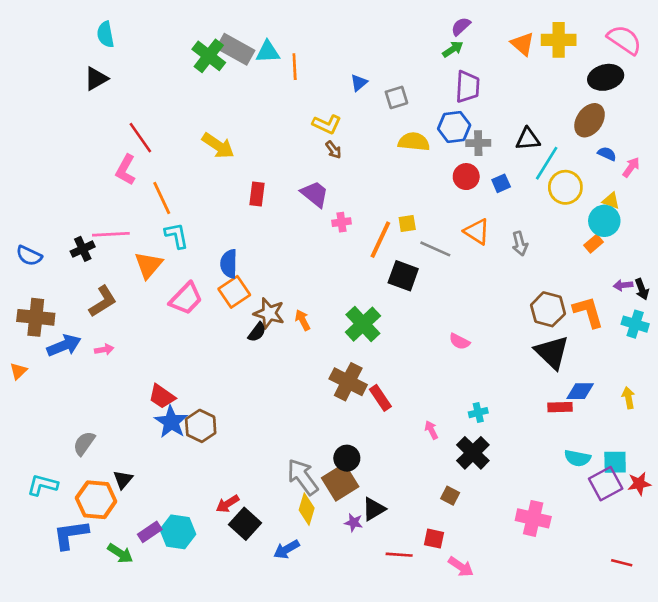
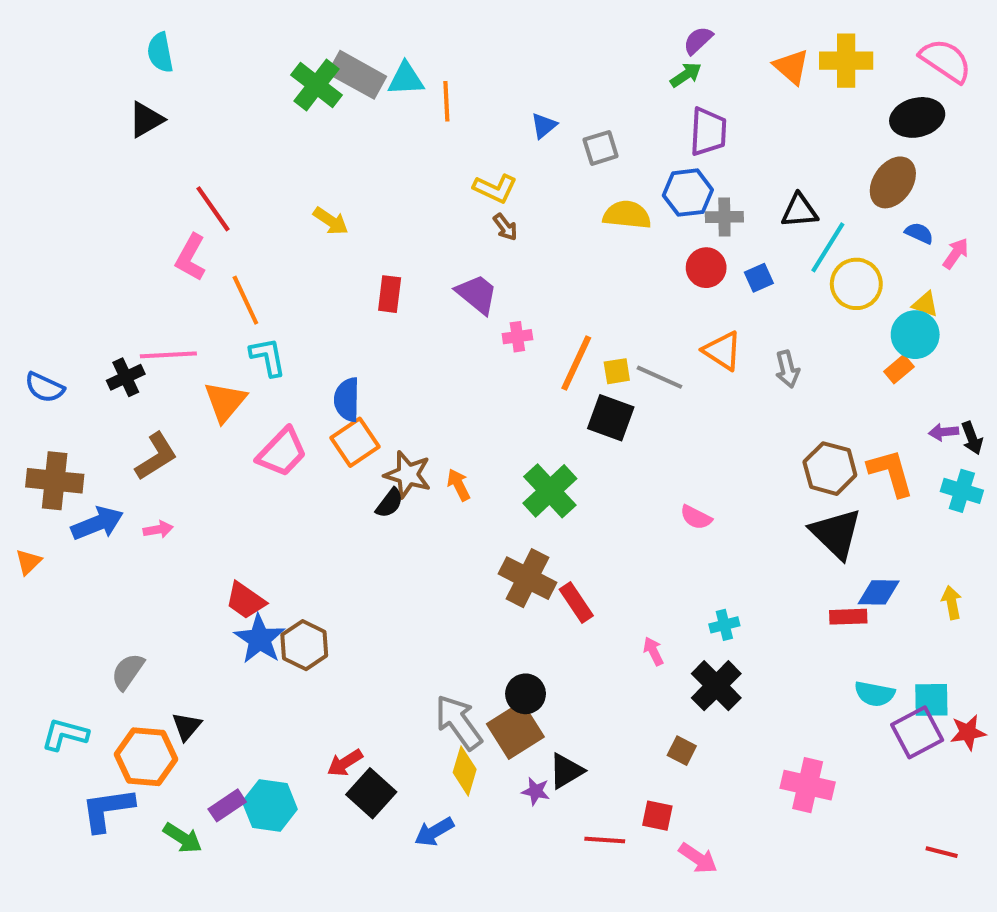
yellow arrow: (218, 146) -> (331, 221), size x0.7
yellow square: (407, 223) -> (617, 371), moved

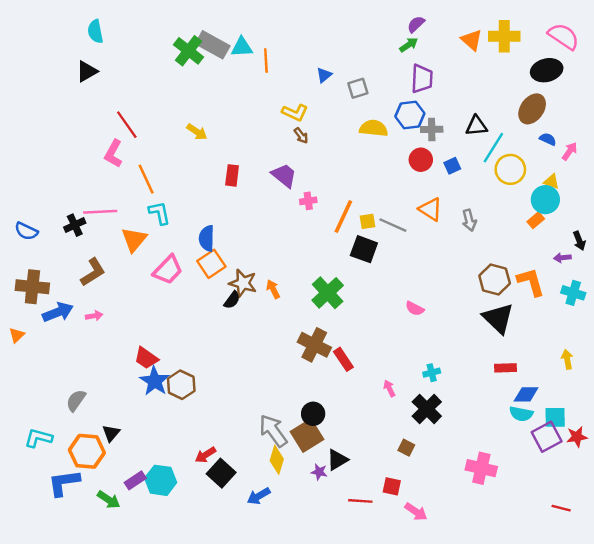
black arrow: (972, 438) -> (579, 241), moved
blue diamond: (879, 592) -> (526, 394), moved

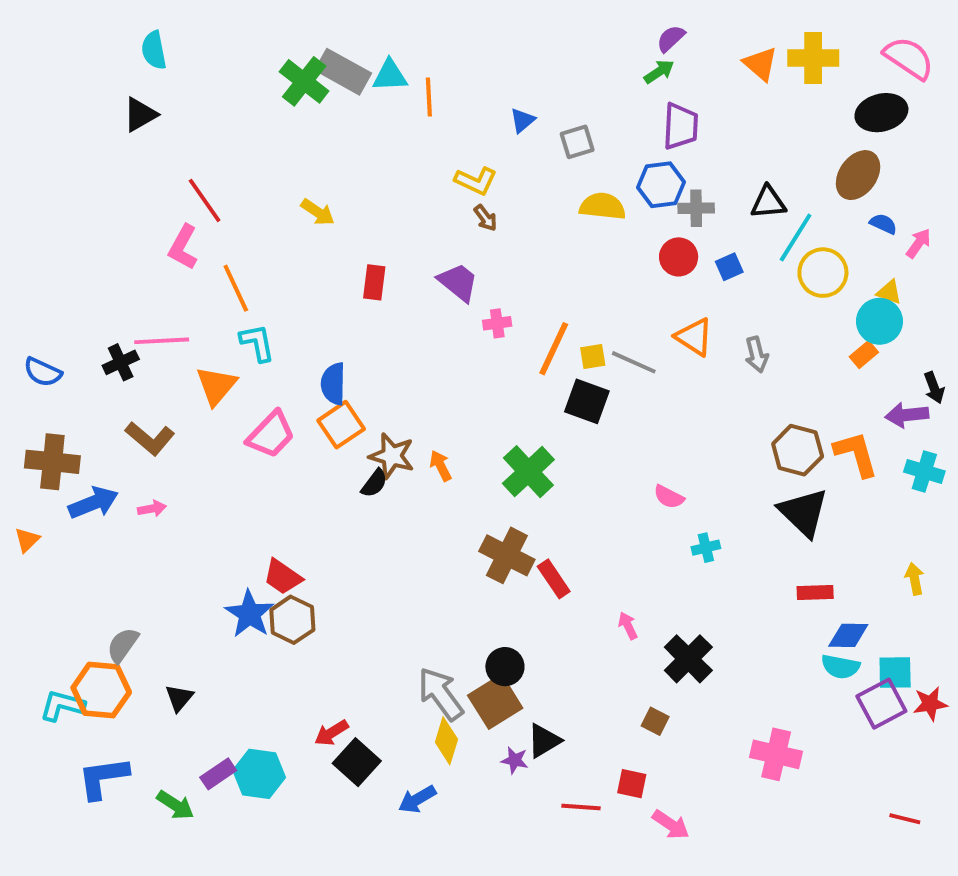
purple arrow: (562, 258) -> (907, 415), size x1.5
brown L-shape: (93, 272) -> (150, 438), turned 72
red trapezoid: (146, 358) -> (283, 577), moved
cyan cross: (432, 373) -> (706, 548), moved
orange hexagon: (87, 451) -> (101, 690), moved

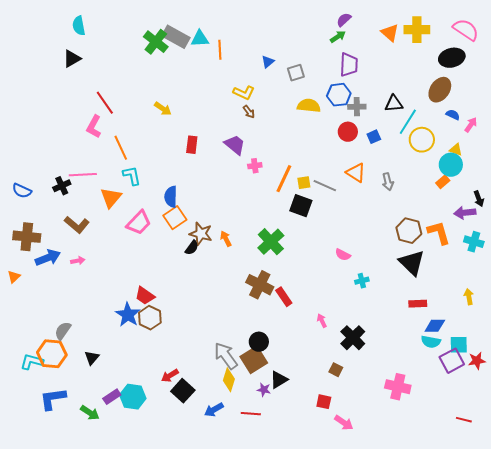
red line: (581, 807) -> (251, 414), moved

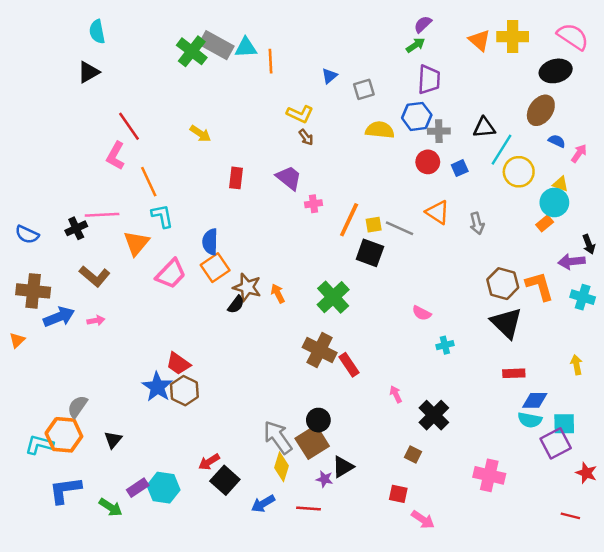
red star: (477, 361) -> (586, 473), moved, turned 30

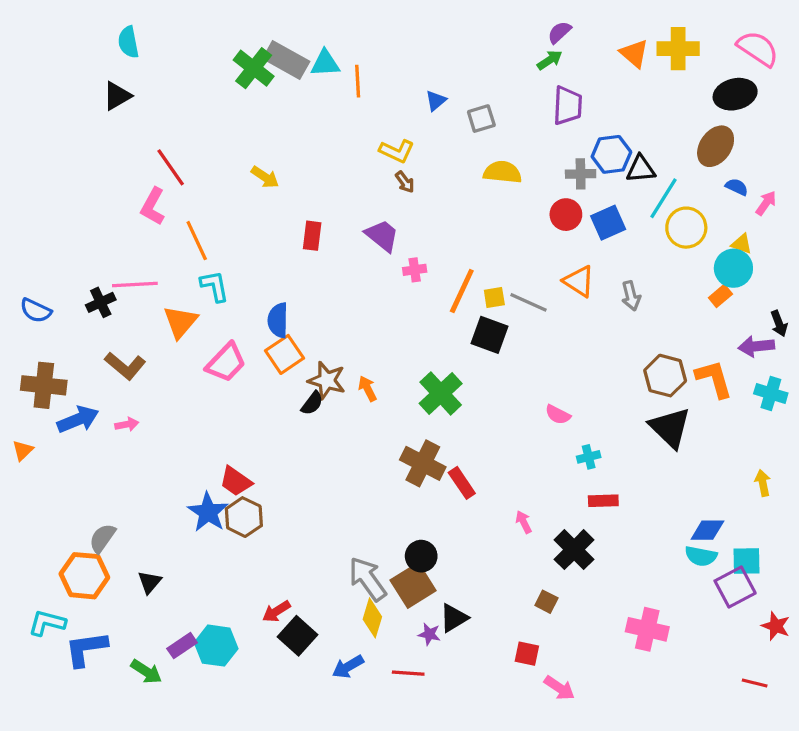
blue hexagon: (417, 116) -> (611, 154), moved
blue square: (460, 168) -> (608, 223), size x1.5
red rectangle: (514, 373) -> (603, 501), moved
cyan L-shape: (39, 445) -> (47, 623), moved

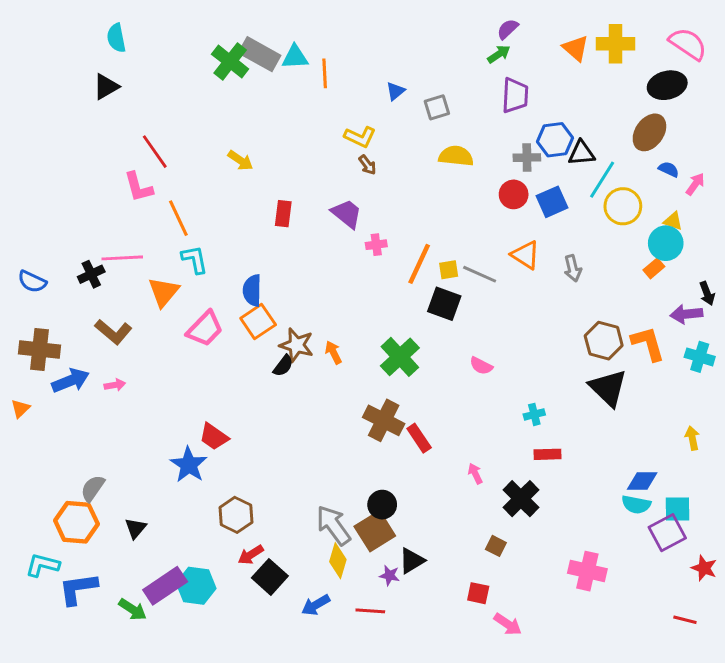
pink L-shape: (153, 206) -> (138, 187), turned -44
pink semicircle: (558, 415) -> (481, 366), moved
brown hexagon: (244, 517) -> (236, 515), moved
purple rectangle: (182, 646) -> (165, 586), size x1.6

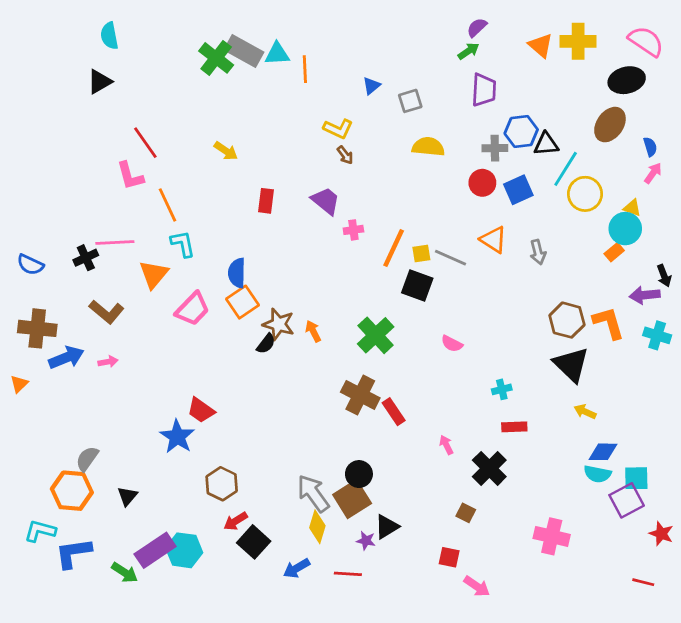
blue semicircle: (669, 169) -> (650, 147), moved, turned 48
yellow arrow: (692, 438) -> (585, 412), moved, turned -55

